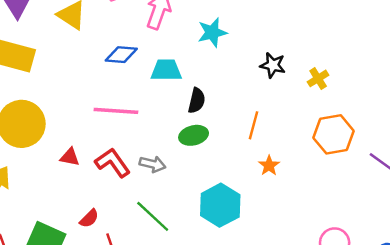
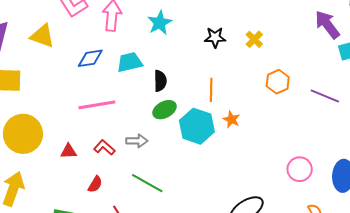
orange hexagon: (334, 134) -> (278, 82), size x0.7
red L-shape: (113, 163) -> (104, 147), size x0.7
cyan hexagon: (220, 205) -> (197, 126), moved
red semicircle: (89, 218) -> (95, 184), moved

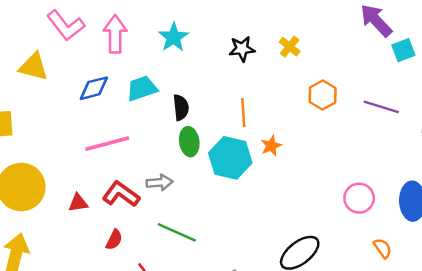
green ellipse: (165, 110) -> (189, 142), turned -65
orange star: (231, 119) -> (271, 146), turned 30
red L-shape: (104, 147) -> (121, 194), size x1.4

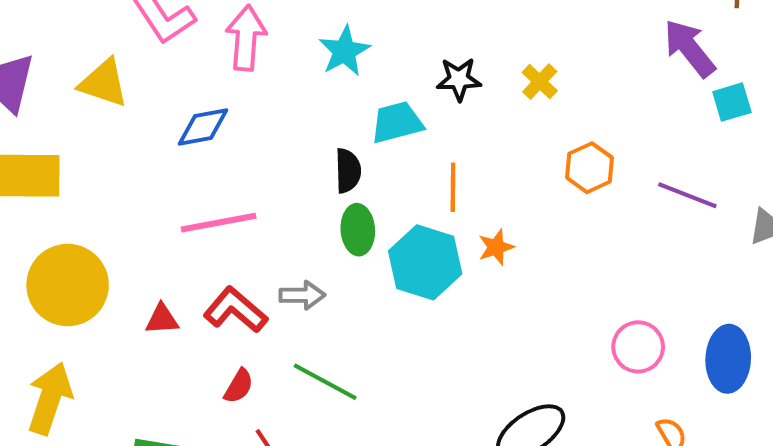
cyan trapezoid: (142, 88) -> (397, 122), moved
red semicircle: (114, 240) -> (239, 386), moved

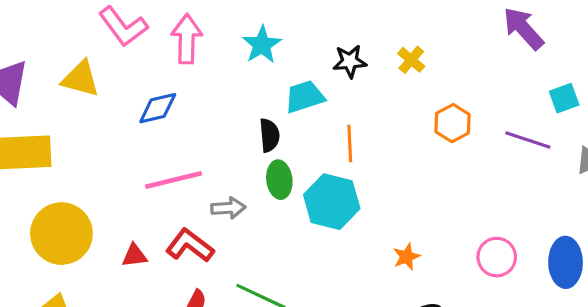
cyan square: (732, 102) -> (564, 98), moved
orange star: (496, 247) -> (407, 257), moved
gray arrow: (302, 295) -> (228, 208), moved

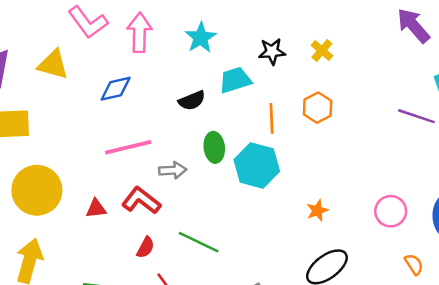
orange hexagon: (453, 123) -> (318, 108), moved
black semicircle: (269, 135) -> (192, 101), moved, turned 72

